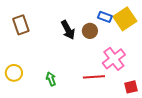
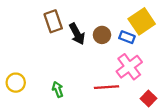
blue rectangle: (105, 17) -> (127, 37), moved
brown rectangle: (21, 25) -> (53, 21), moved
red square: (131, 87) -> (149, 98), turned -32

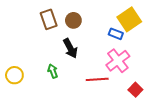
black arrow: (77, 34) -> (70, 48), moved
brown circle: (102, 35) -> (73, 20), moved
green arrow: (58, 89) -> (53, 71), moved

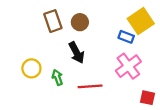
yellow circle: (14, 75) -> (31, 68), moved
red line: (97, 79) -> (90, 86), moved
red square: (135, 90) -> (148, 98), turned -32

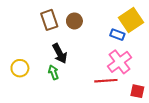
black arrow: (77, 53) -> (60, 53), moved
yellow circle: (31, 68) -> (20, 68), moved
red line: (90, 86) -> (106, 81), moved

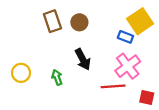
black arrow: (60, 53) -> (83, 59), moved

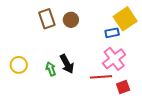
blue rectangle: (125, 37) -> (112, 33), turned -32
black arrow: (83, 59) -> (67, 64), moved
red square: (147, 98) -> (123, 87), moved, turned -32

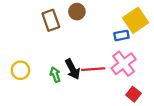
brown circle: (71, 20) -> (77, 12), moved
red line: (101, 77) -> (93, 69), moved
red square: (123, 87) -> (133, 94), turned -32

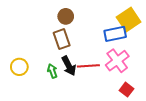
brown circle: (77, 12) -> (66, 16), moved
brown rectangle: (51, 20) -> (62, 39), moved
blue rectangle: (121, 35) -> (115, 34), size x1.5

